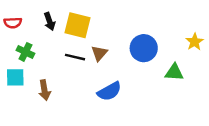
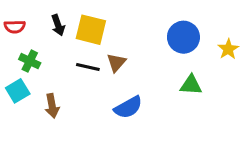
blue circle: (144, 48) -> (183, 37), moved
green triangle: (174, 72) -> (191, 85), moved
cyan square: (15, 77) -> (18, 91), turned -30

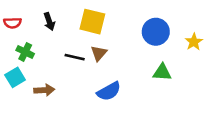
yellow square: (91, 30) -> (92, 22), moved
brown arrow: (52, 106) -> (44, 90), turned -84

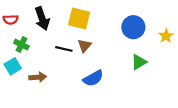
black arrow: (49, 22) -> (42, 18), size x1.5
green triangle: (162, 72) -> (139, 62), turned -35

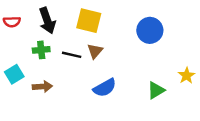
yellow star: (166, 36) -> (187, 76), moved
green cross: (21, 45) -> (41, 50), moved, turned -32
green triangle: (139, 62) -> (156, 90), moved

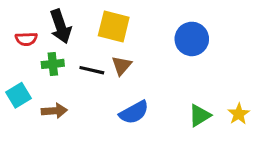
red semicircle: (12, 22) -> (26, 39), moved
yellow star: (187, 76) -> (239, 114), moved

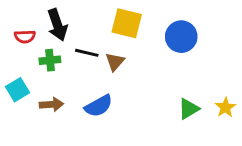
yellow square: (114, 26) -> (127, 23), moved
black line: (92, 70) -> (87, 53), moved
blue semicircle: (134, 112) -> (99, 106), moved

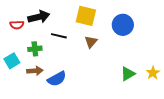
black arrow: (57, 25) -> (39, 17), turned -85
green cross: (50, 60) -> (35, 49), moved
brown triangle: (115, 62) -> (91, 42), moved
blue semicircle: (99, 106) -> (57, 79), moved

